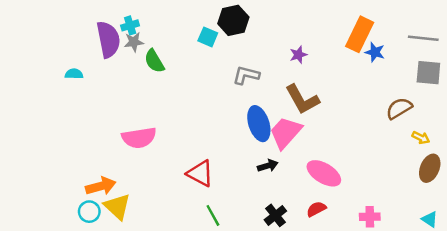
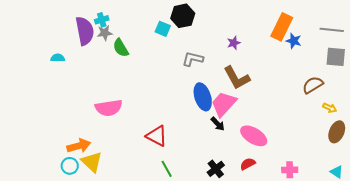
black arrow: (268, 166) -> (218, 124), moved, turned 63

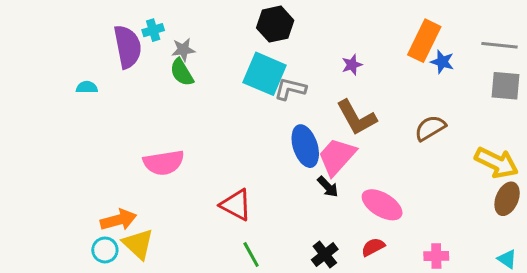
cyan square: (163, 29) -> (265, 74), moved, size x1.8
gray star: (105, 33) -> (183, 50), moved
brown semicircle: (313, 85) -> (430, 128), moved
yellow arrow: (330, 108) -> (496, 163), size x2.0

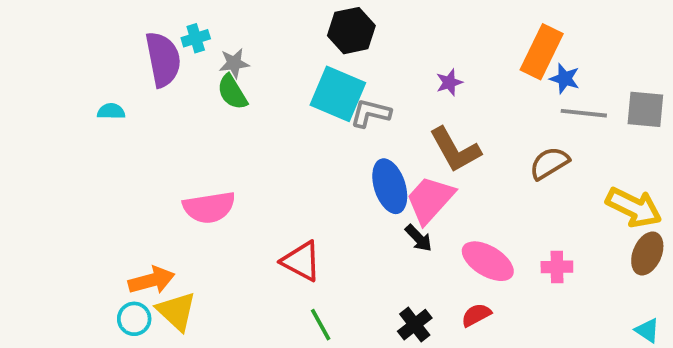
gray line: (500, 45) -> (584, 113), moved
pink cross: (436, 256) -> (557, 267), moved

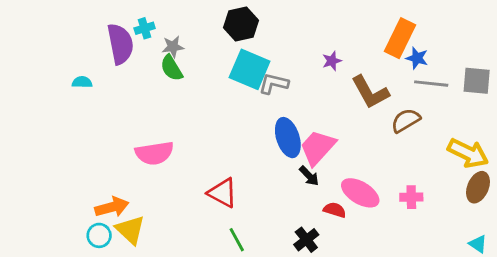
black hexagon: (351, 31) -> (241, 24), moved
brown L-shape: (455, 150) -> (370, 92), moved
red semicircle: (476, 315) -> (335, 210), moved, turned 45

